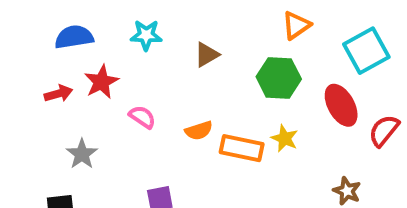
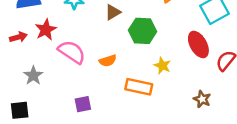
green hexagon: (279, 78) -> (143, 31), moved
pink semicircle: (142, 117) -> (72, 52), size x1.6
orange rectangle: (242, 148) -> (139, 87), moved

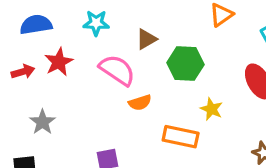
pink semicircle: (72, 52) -> (117, 70), moved

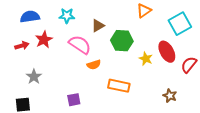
yellow star: (211, 109) -> (146, 59), moved

